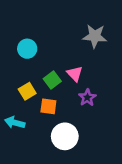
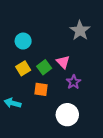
gray star: (95, 36) -> (80, 31), turned 30
yellow square: (27, 91) -> (23, 68), moved
white circle: (65, 136) -> (67, 115), moved

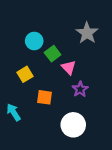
cyan circle: (23, 41) -> (34, 41), moved
green square: (44, 67) -> (53, 54), moved
cyan arrow: (13, 103) -> (14, 112), turned 42

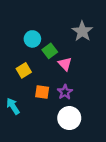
purple star: (80, 89) -> (65, 92), moved

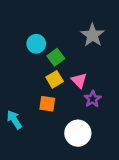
pink triangle: (65, 64) -> (79, 80), moved
yellow square: (24, 70) -> (55, 79), moved
purple star: (65, 92) -> (93, 99), moved

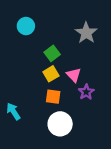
cyan circle: (36, 44) -> (26, 26), moved
orange square: (47, 104) -> (53, 97), moved
white circle: (78, 133) -> (60, 124), moved

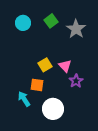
green square: (52, 53) -> (51, 21), moved
orange square: (53, 97) -> (37, 85), moved
cyan arrow: (13, 111) -> (24, 99), moved

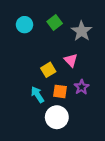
pink triangle: (65, 66) -> (71, 60), moved
orange square: (37, 85) -> (60, 91), moved
cyan arrow: (24, 99) -> (37, 95), moved

